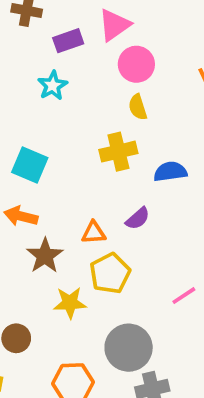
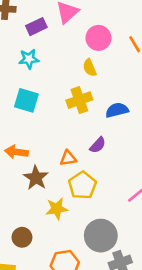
pink circle: (136, 64) -> (98, 38), moved
cyan star: (53, 86) -> (29, 59), turned 30
cyan square: (30, 165) -> (26, 100), moved

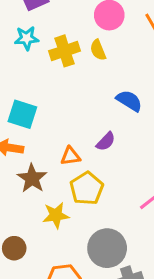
cyan square: (26, 100) -> (22, 114), moved
yellow cross: (79, 100) -> (64, 51), moved
blue semicircle: (117, 110) -> (129, 101), turned 45

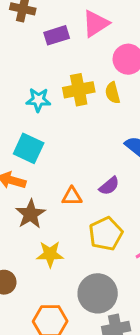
cyan star: (27, 38) -> (38, 100), moved
yellow pentagon: (87, 188) -> (106, 234), moved

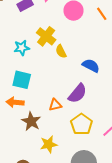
yellow cross: (79, 90) -> (46, 36), turned -30
yellow semicircle: (113, 93) -> (61, 51), moved
purple semicircle: (109, 186) -> (78, 93), size x1.5

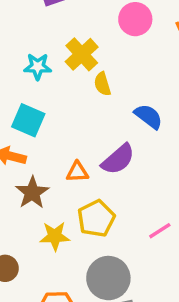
yellow pentagon: (81, 124) -> (96, 218), moved

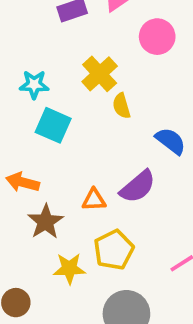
cyan star: (38, 67) -> (34, 85), moved
cyan square: (28, 120) -> (53, 125), moved

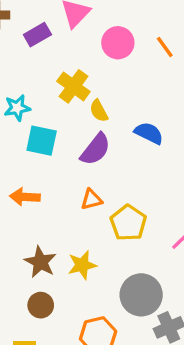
purple semicircle: (138, 187) -> (95, 149), moved
brown star: (46, 222) -> (40, 262), moved
yellow pentagon: (114, 250) -> (128, 223), moved

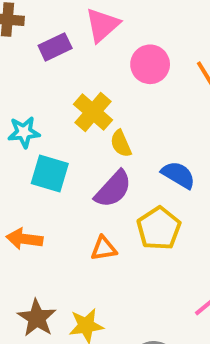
yellow pentagon: (128, 223) -> (159, 228), moved

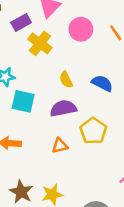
yellow cross: (93, 112) -> (40, 43), moved
blue semicircle: (178, 175) -> (102, 83), moved
purple semicircle: (113, 189) -> (63, 108), turned -140

